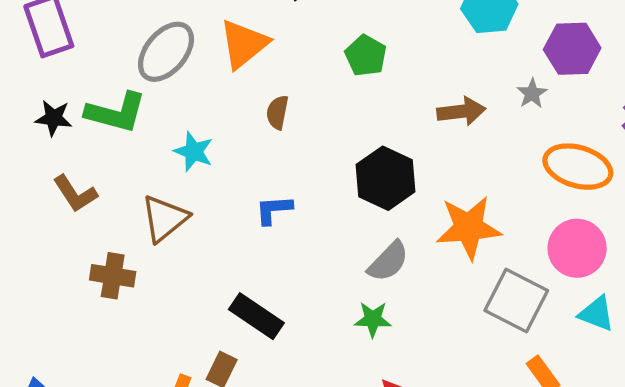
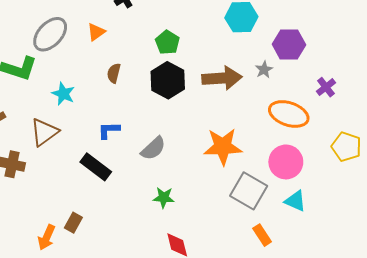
orange triangle: (244, 44) -> (96, 32), size x0.6
brown arrow: (461, 111) -> (222, 78), size x1.4
black hexagon: (385, 178) -> (168, 80), moved
gray semicircle: (388, 261) -> (153, 148), moved
black rectangle: (256, 316) -> (96, 167), moved

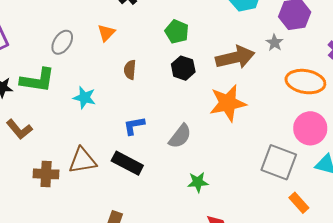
gray ellipse: (50, 34) -> (62, 42), size x0.7
black hexagon: (168, 80) -> (183, 68), size x0.7
brown triangle: (44, 132) -> (83, 161), moved, turned 36
orange star: (223, 147) -> (228, 103), moved

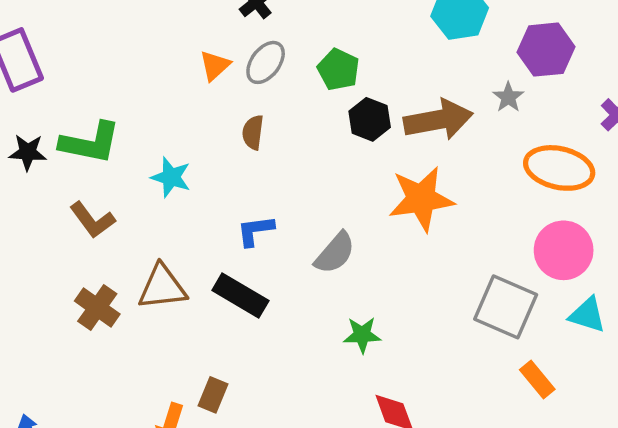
gray ellipse: (62, 42) -> (266, 62), moved
black hexagon: (183, 68) -> (370, 119), moved
brown L-shape: (19, 129) -> (92, 220), moved
brown cross: (46, 174) -> (97, 308), turned 30

